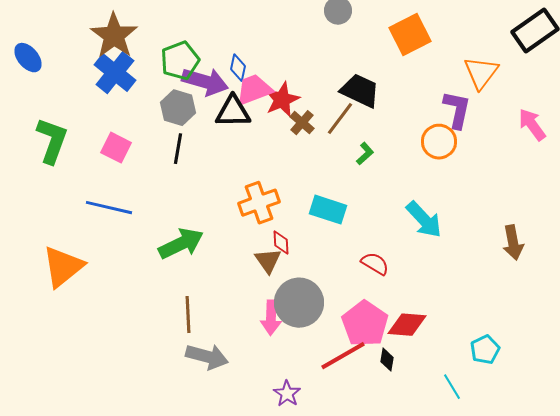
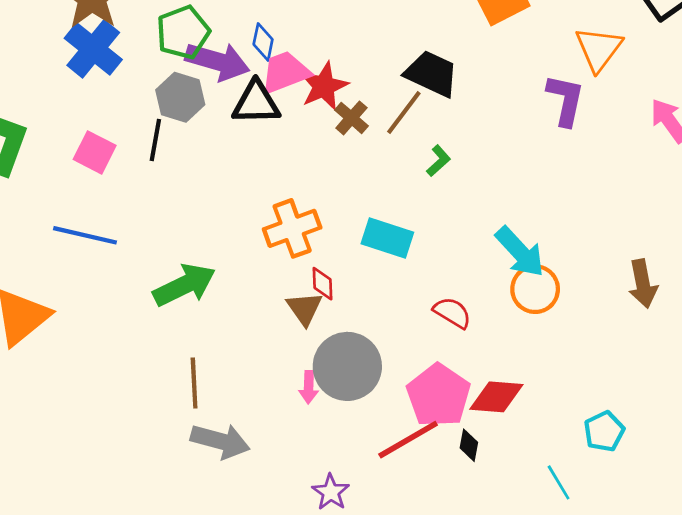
orange circle: (439, 142) -> (535, 289), moved
black line: (178, 149) -> (155, 140), moved
pink arrow: (271, 318) -> (309, 387), size x0.7

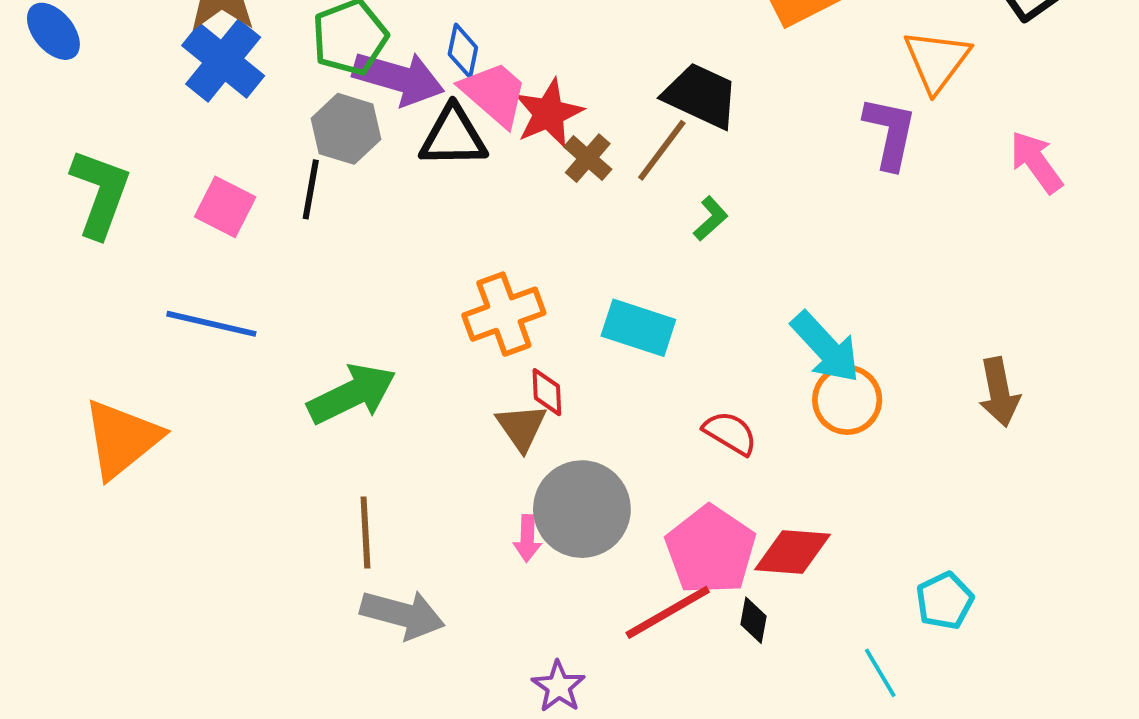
pink trapezoid: (285, 72) -> (494, 94), turned 62

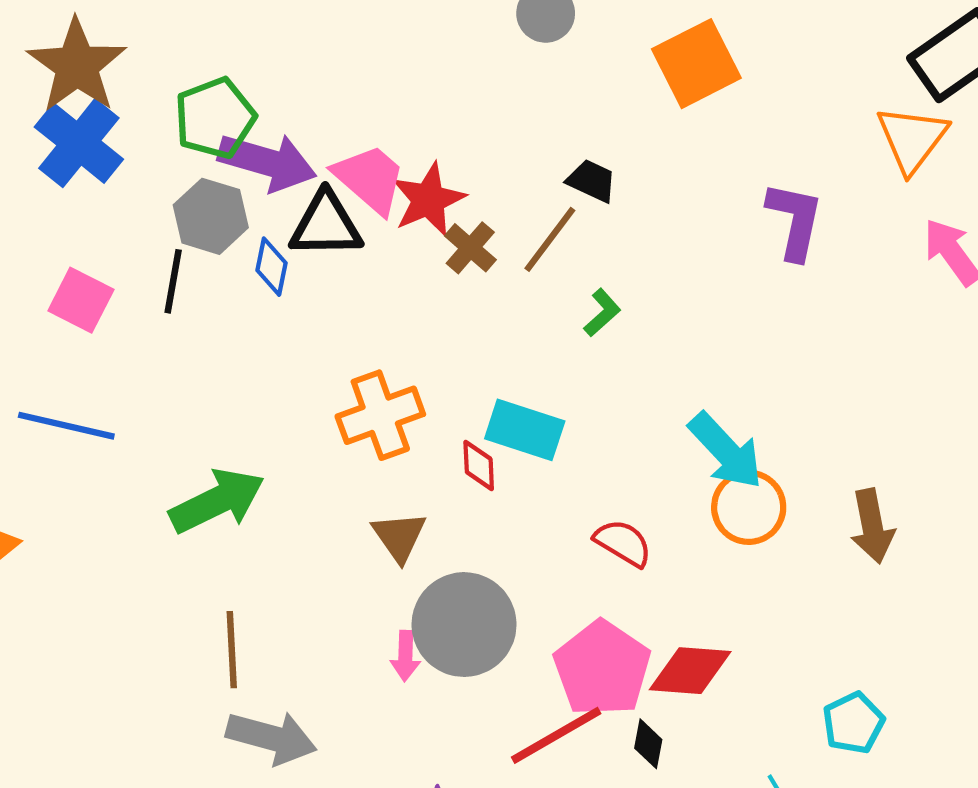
blue diamond: (463, 51) -> (271, 267), moved
orange triangle: (937, 61) -> (912, 139), moved
black trapezoid: (701, 96) -> (592, 181), size x0.6
red diamond: (547, 392) -> (479, 465), moved
brown arrow: (999, 392) -> (872, 526), moved

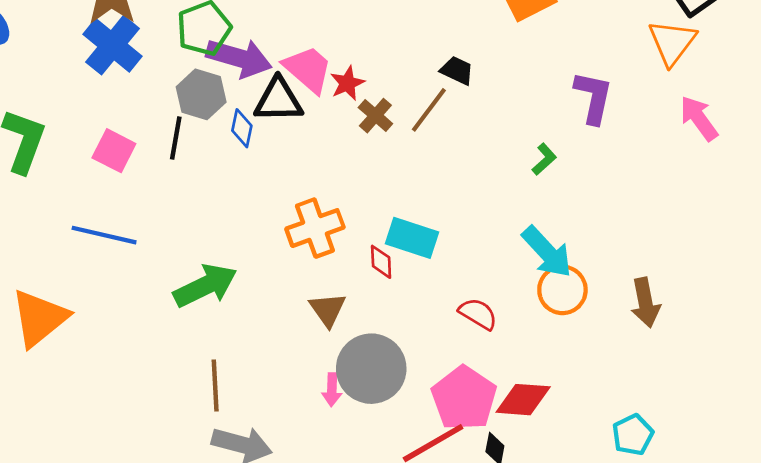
red star: (428, 200) -> (347, 83), size x0.7
green L-shape: (602, 313) -> (544, 159), moved

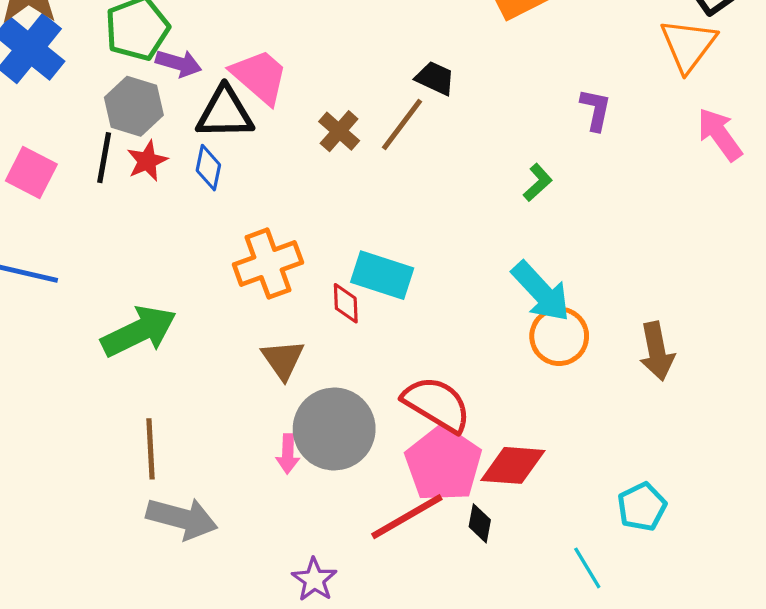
purple arrow: (239, 58) -> (179, 63), size x0.6
red star: (347, 83) -> (147, 161), moved
purple L-shape: (593, 97) -> (596, 110), size x0.7
blue diamond: (242, 128) -> (208, 168), moved
red semicircle: (478, 314) -> (437, 404), moved, size x1.5

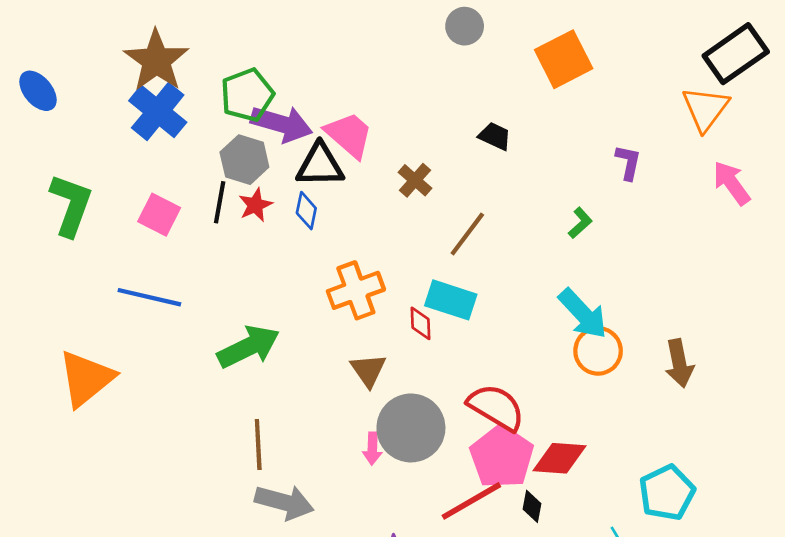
purple arrow: (179, 63) -> (282, 124), size x1.6
brown line: (402, 125) -> (467, 234), moved
cyan pentagon: (642, 507) -> (667, 493), size x1.4

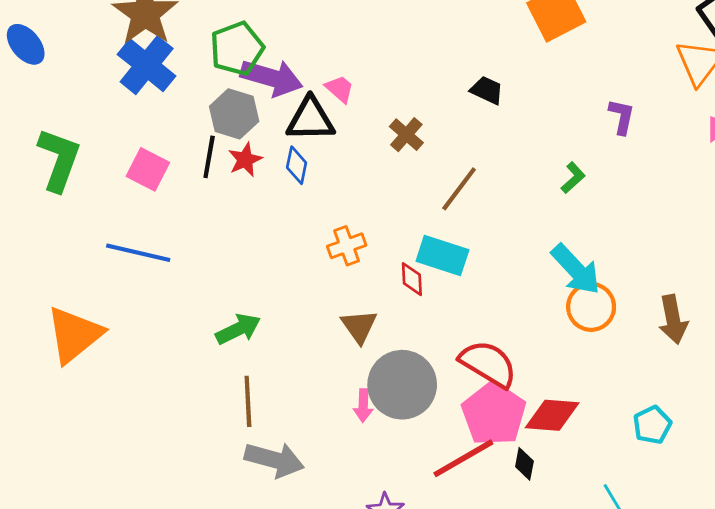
pink trapezoid: (349, 135) -> (340, 89), size x0.6
orange cross: (356, 290) -> (347, 246), size x0.7
green arrow: (249, 347) -> (238, 329), moved, size x0.7
cyan pentagon: (667, 493) -> (652, 425), moved, size x0.7

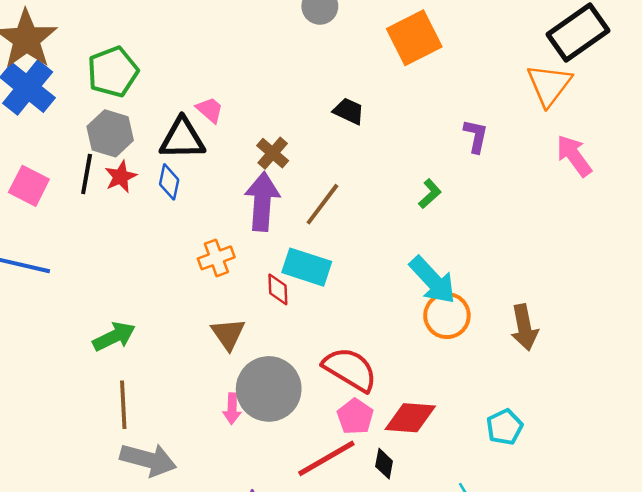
purple arrow: (272, 78) -> (262, 202), moved, turned -102
pink pentagon: (494, 414) -> (355, 416), size x0.6

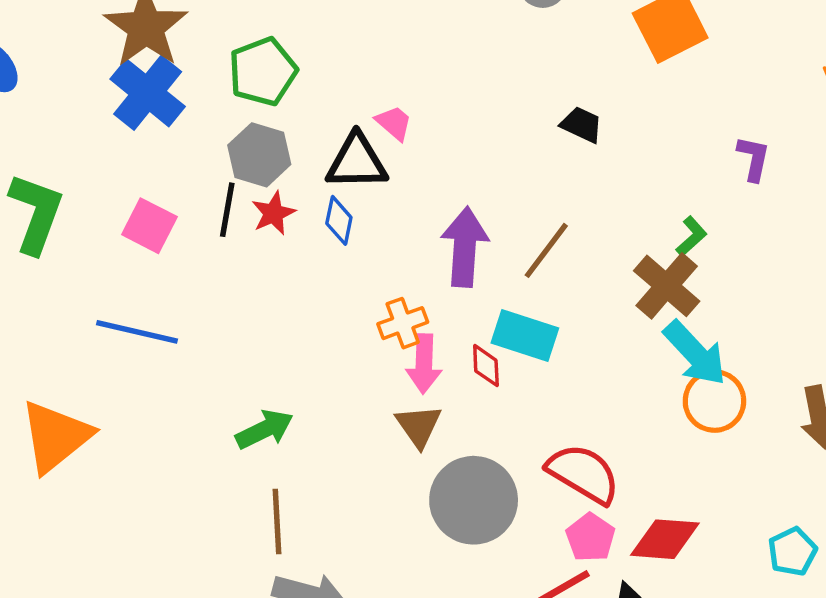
brown cross: (273, 153) -> (667, 286), moved, size x1.5
pink arrow: (232, 409) -> (424, 364), moved, size x1.4

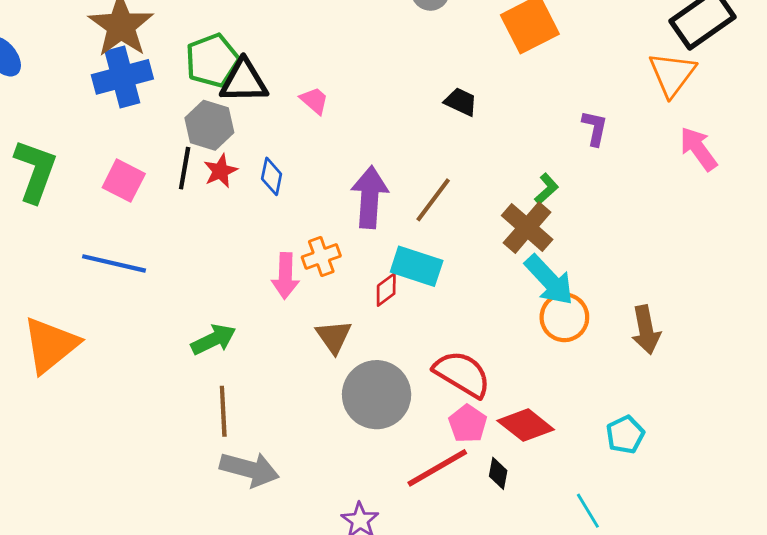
blue cross: (148, 93) -> (122, 77), turned 36
black triangle: (357, 162) -> (244, 81), moved
pink arrow: (424, 364) -> (285, 276), moved
red diamond: (486, 366) -> (386, 290), turned 56
red diamond: (665, 539) -> (526, 425), turned 34

